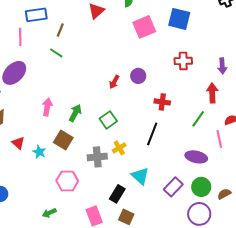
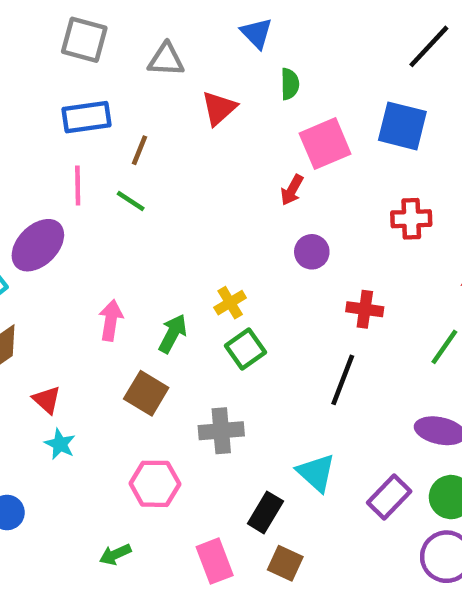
pink line: (20, 37) -> (78, 186), moved
red arrow: (114, 82) -> (292, 190), moved
yellow cross: (119, 148) -> (230, 303), moved
cyan star: (39, 152) -> (60, 444), moved

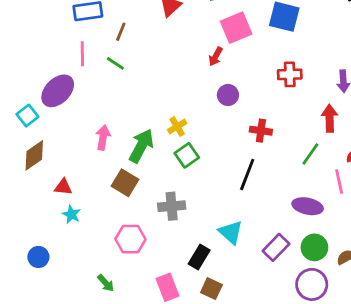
green arrow: (173, 334) -> (141, 146), size x1.4
red triangle: (47, 400) -> (63, 187), turned -36
green arrow: (115, 554) -> (106, 283), turned -108

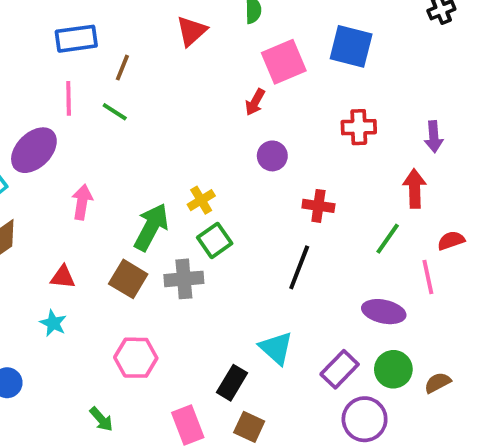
pink arrow: (103, 138) -> (82, 202), moved
red triangle: (63, 187) -> (63, 277), moved
gray cross: (172, 206) -> (184, 279), moved
purple circle: (312, 284) -> (365, 419), moved

